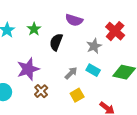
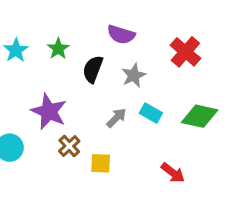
gray star: (94, 46) -> (134, 75), moved
purple star: (28, 69) -> (49, 111), turned -30
yellow square: (77, 95) -> (101, 163), moved, turned 32

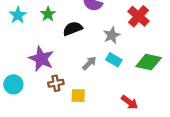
black semicircle: (93, 69) -> (73, 29), turned 48
gray star: (134, 75) -> (112, 35), moved
brown cross: (69, 146) -> (56, 83), turned 32

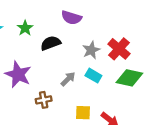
red cross: (138, 16) -> (119, 49), moved
brown cross: (56, 83) -> (44, 100), moved
yellow square: (78, 96) -> (83, 113), moved

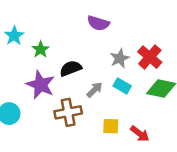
green star: (25, 28) -> (41, 50), moved
black semicircle: (51, 43) -> (71, 68), moved
brown cross: (44, 100) -> (68, 112), size x1.5

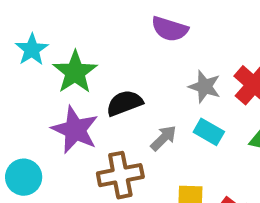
green star: (41, 50) -> (75, 72), size x1.5
gray star: (120, 58) -> (205, 87), turned -30

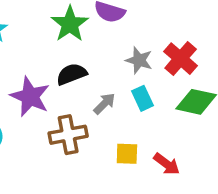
green star: (75, 72) -> (70, 24), moved
cyan rectangle: (209, 132) -> (142, 98), turned 35

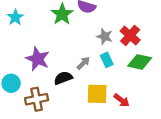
black semicircle: (72, 74) -> (63, 78), moved
brown cross: (68, 135) -> (37, 99), moved
yellow square: (127, 154) -> (97, 94), size x1.5

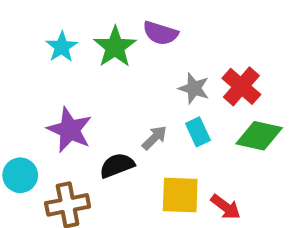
cyan star: (15, 17) -> (62, 47), moved

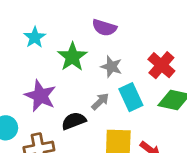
green star: (115, 47) -> (72, 57), moved
gray star: (194, 88) -> (111, 67), moved
cyan rectangle: (198, 132) -> (131, 97), size x1.4

